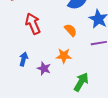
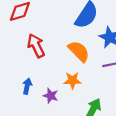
orange semicircle: (71, 30) -> (79, 51), size x1.5

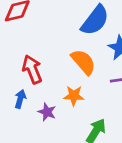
red arrow: (36, 46) -> (32, 69), moved

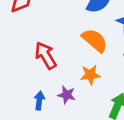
blue arrow: (20, 99) -> (39, 101), moved

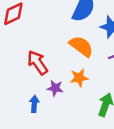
purple star: (67, 95) -> (55, 88), moved

